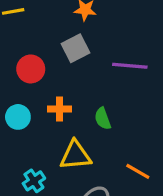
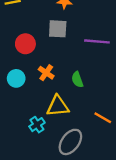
gray square: (76, 48) -> (58, 29), turned 30
orange cross: (60, 109) -> (46, 73), turned 35
cyan cross: (34, 181) -> (37, 125), moved

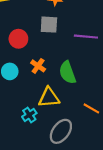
green semicircle: (77, 80) -> (67, 73), size x1.5

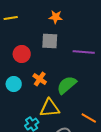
green semicircle: (67, 73) -> (67, 85), turned 70

